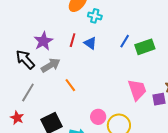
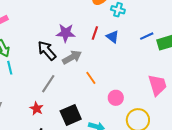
purple star: (43, 41) -> (66, 33), turned 30
blue line: (125, 41) -> (147, 36), turned 32
pink circle: (98, 117) -> (116, 98), moved

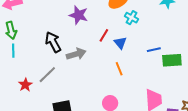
purple star: (66, 33) -> (79, 15), moved
orange line: (91, 78) -> (119, 69), moved
red star: (36, 108) -> (25, 85), moved

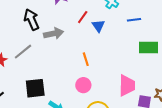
blue line: (154, 50) -> (134, 20), moved
orange line: (119, 69) -> (86, 59), moved

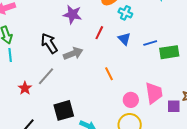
blue line: (134, 20) -> (150, 43), moved
blue triangle: (98, 26) -> (124, 39), moved
pink circle: (83, 85) -> (131, 100), moved

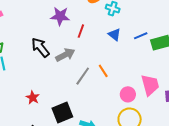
red line: (99, 33) -> (81, 31), moved
gray line: (46, 76) -> (83, 76), moved
red star: (25, 88) -> (33, 98), moved

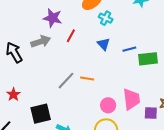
black arrow: (40, 47) -> (14, 52), moved
gray arrow: (65, 55) -> (41, 42), moved
orange line: (103, 71) -> (87, 78), turned -56

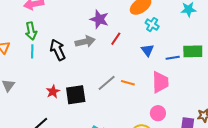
green rectangle: (148, 59) -> (193, 51), moved
pink trapezoid: (131, 99) -> (160, 82), moved
pink circle: (108, 105) -> (158, 113), moved
black square: (41, 114) -> (76, 95), moved

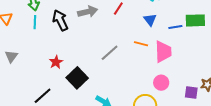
orange line: (128, 83) -> (141, 44), moved
black square: (76, 95) -> (77, 78), moved, turned -35

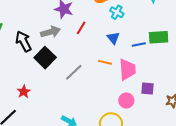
red star: (56, 62) -> (24, 92), moved
black square: (77, 78) -> (45, 58), moved
purple square: (191, 93) -> (148, 88), moved

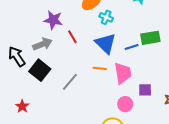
red line: (81, 28) -> (72, 37), turned -56
blue triangle: (113, 38) -> (105, 43), size x1.6

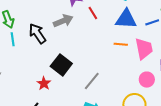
blue triangle: (105, 43) -> (126, 19), turned -40
black square: (40, 70) -> (61, 65), moved
gray line: (70, 82) -> (92, 81), moved

